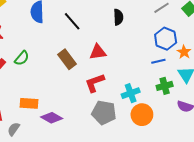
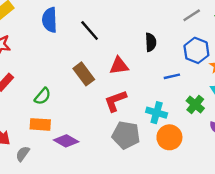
black semicircle: (118, 17) -> (151, 42), moved
green semicircle: (22, 58) -> (43, 96), moved
blue line: (158, 61) -> (172, 76), moved
green cross: (165, 86) -> (195, 104), turned -35
cyan cross: (131, 93) -> (157, 113), turned 36

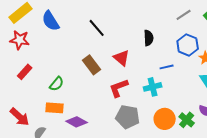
blue semicircle: (50, 20) -> (51, 21), moved, turned -30
red triangle: (119, 66) -> (122, 58), turned 48
green cross: (195, 104) -> (187, 120), moved
cyan cross: (157, 113) -> (153, 87), moved, turned -30

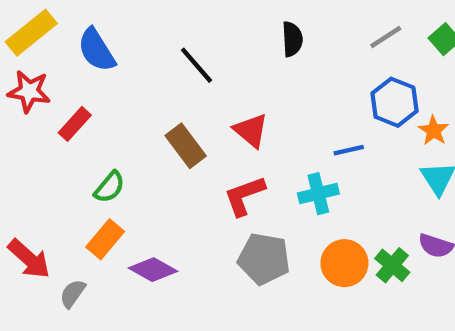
black semicircle: (149, 38) -> (292, 39), moved
red rectangle: (25, 72) -> (75, 124), moved
orange rectangle: (55, 108) -> (105, 239), turned -54

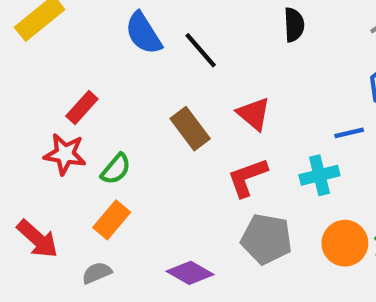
blue semicircle: (96, 50) -> (143, 33), moved
red star: (29, 91) -> (65, 154), moved
purple diamond: (153, 270) -> (190, 273), moved
gray semicircle: (73, 294) -> (97, 273), moved, turned 32

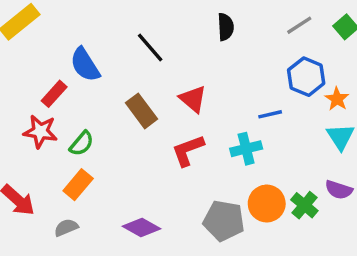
blue semicircle: (143, 33) -> (85, 65), moved
gray pentagon: (266, 239) -> (224, 221), moved

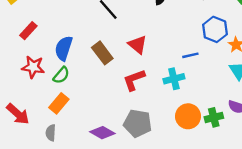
blue semicircle: (85, 65) -> (64, 48), moved, turned 50
red rectangle: (54, 94) -> (28, 31), moved
green cross: (304, 205) -> (214, 117), turned 36
gray pentagon: (224, 221) -> (138, 123), moved
gray semicircle: (66, 228) -> (51, 133), turned -63

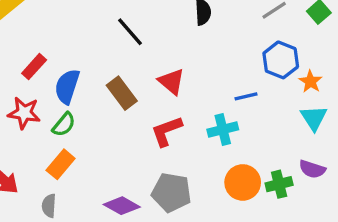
red rectangle: (28, 31) -> (34, 67), moved

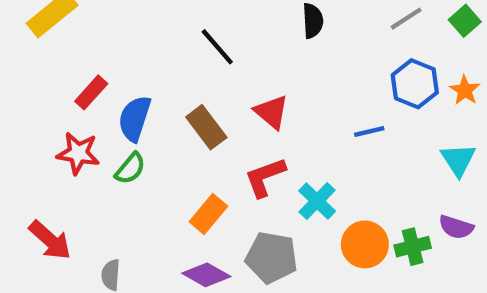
orange star: (311, 81) -> (465, 90), moved
cyan cross: (223, 129) -> (317, 201), moved, turned -32
orange rectangle: (61, 164) -> (208, 214), moved

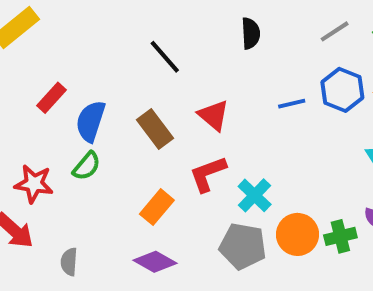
blue line: (369, 132) -> (292, 104), moved
red star: (78, 153) -> (34, 184), moved
gray pentagon: (271, 257) -> (243, 246), moved

